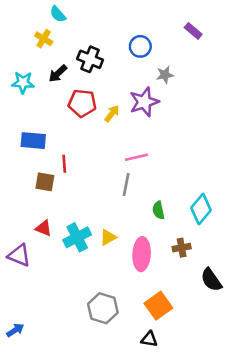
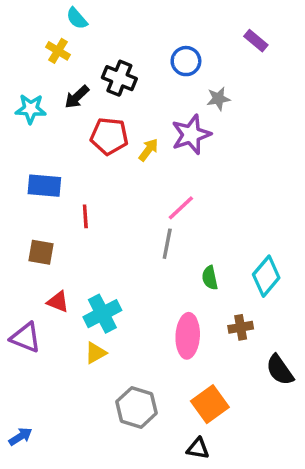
pink line: (136, 157) -> (181, 208), turned -30
brown square: (45, 182) -> (41, 252), moved
yellow triangle: (108, 237) -> (96, 353), moved

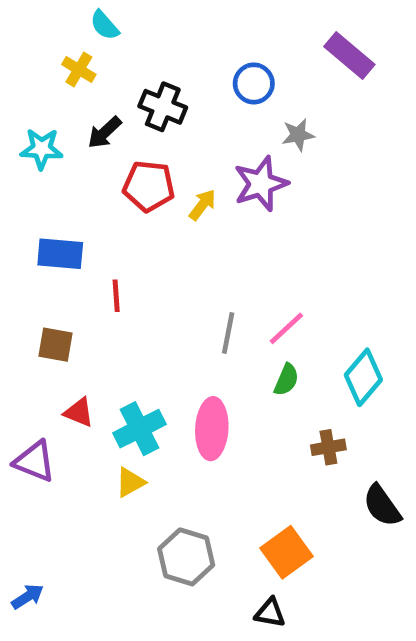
purple rectangle: (256, 41) -> (349, 56), size x1.5
pink line: (181, 208) -> (286, 328), moved
green semicircle: (210, 278) -> (286, 380), turned -145
pink ellipse: (188, 336) -> (212, 429), moved

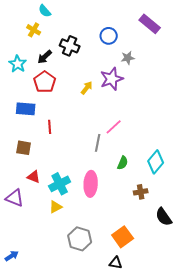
cyan star: (42, 149) -> (18, 64), turned 30
red pentagon: (149, 186) -> (45, 82), moved, turned 30
pink line: (286, 328) -> (114, 127), moved

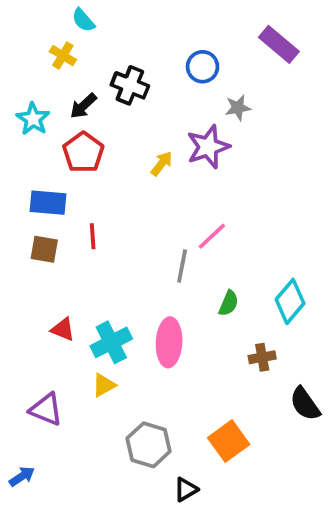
brown square: (24, 148) -> (44, 249), moved
purple triangle: (15, 198) -> (46, 409), moved
black triangle: (116, 263) -> (186, 489), moved, turned -40

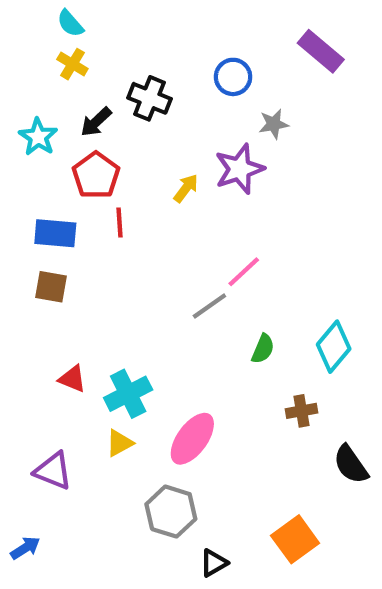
cyan semicircle: (83, 20) -> (70, 23), moved
red line: (93, 236) -> (120, 222), moved
gray line: (182, 266) -> (209, 306), turned 44
pink ellipse: (169, 342) -> (192, 439), moved, turned 33
orange square: (229, 441) -> (295, 539), moved

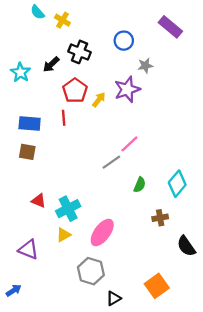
yellow cross: (72, 64) -> (62, 20), moved
red pentagon: (96, 175) -> (75, 91), moved

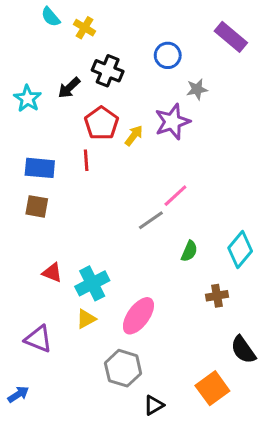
black semicircle: (186, 246) -> (243, 350), moved

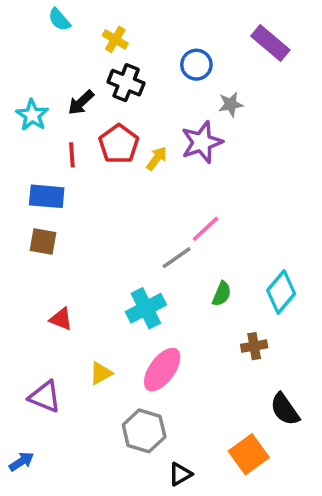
yellow cross: (85, 28) -> (115, 39), moved
red line: (86, 160) -> (72, 155), moved
cyan cross: (92, 283) -> (146, 308), moved

